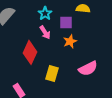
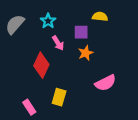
cyan star: (45, 13) -> (48, 21), moved
yellow rectangle: (52, 73) -> (59, 97), moved

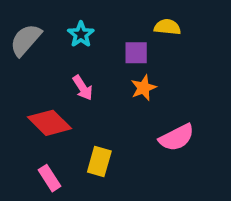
pink arrow: (58, 43) -> (83, 88), moved
red diamond: (41, 65) -> (50, 123), moved, turned -70

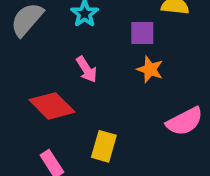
orange star: (143, 88) -> (150, 69), turned -30

